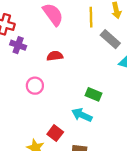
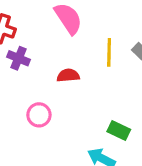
yellow line: (91, 17) -> (109, 52), moved

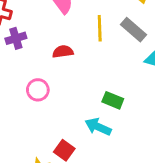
purple cross: (18, 58) -> (16, 38), turned -36

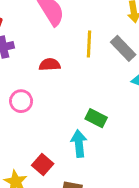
cyan arrow: (98, 127) -> (79, 144), turned 55

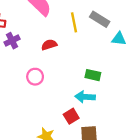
cyan arrow: (79, 144) -> (85, 97), turned -66
red square: (43, 164) -> (71, 116), moved, turned 32

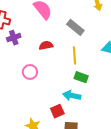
gray rectangle: (100, 19) -> (75, 27), moved
yellow line: (74, 22) -> (74, 55), moved

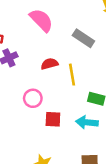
yellow line: (74, 55) -> (72, 75), moved
red square: (57, 111) -> (53, 119), moved, turned 32

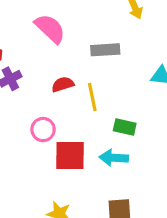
gray rectangle: (83, 38) -> (105, 50), turned -35
red square: (53, 119) -> (70, 156), size x1.5

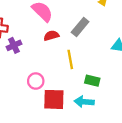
gray rectangle: (105, 50) -> (80, 27), turned -48
red semicircle: (63, 84) -> (51, 36), moved

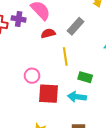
purple cross: (14, 45) -> (19, 19), moved, turned 32

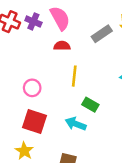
gray rectangle: (75, 26) -> (102, 34), moved
red square: (49, 94) -> (34, 121), moved

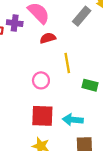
pink circle: (32, 88) -> (41, 80), moved
cyan arrow: (76, 124) -> (73, 120), moved

